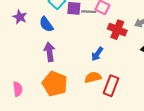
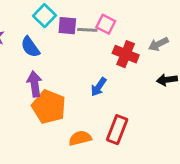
orange semicircle: (93, 77) -> (80, 138), moved
orange pentagon: (55, 84) -> (49, 107), moved

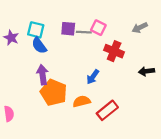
cyan square: (45, 16) -> (36, 30), moved, turned -30
gray arrow: (158, 44) -> (140, 28), moved
red rectangle: (117, 130) -> (107, 110), turned 30
orange semicircle: (80, 138) -> (82, 101), moved

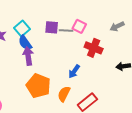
cyan square: (36, 30) -> (22, 28), turned 35
purple arrow: (42, 75) -> (28, 56), moved
orange semicircle: (82, 101) -> (64, 94), turned -49

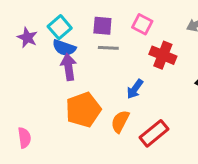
gray line: (66, 31) -> (108, 48), moved
blue semicircle: (25, 43) -> (64, 48), turned -35
orange pentagon: (38, 86) -> (83, 110), turned 30

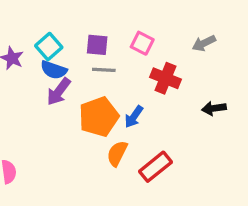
purple arrow: (69, 67) -> (59, 92), turned -135
orange pentagon: (83, 110) -> (99, 117), moved

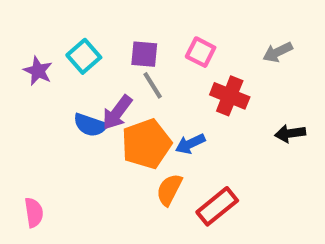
blue semicircle: (54, 70) -> (90, 125), moved
gray line: (104, 70) -> (153, 85), turned 55
purple arrow: (59, 92) -> (117, 113), moved
blue arrow: (134, 117) -> (190, 144), turned 30

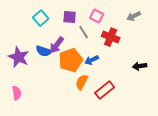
purple star: (38, 71) -> (19, 57), moved, size x1.5
gray line: (153, 85) -> (84, 32), moved
black arrow: (290, 133) -> (140, 66), moved

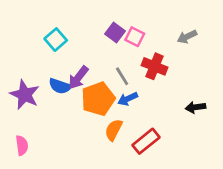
purple square: (70, 17) -> (115, 32), moved, turned 32
gray line: (84, 32) -> (122, 76), moved

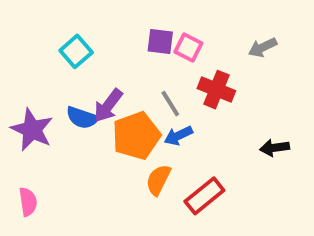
purple square: (115, 32) -> (160, 41), turned -30

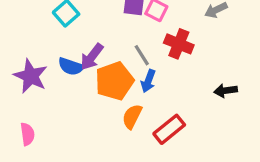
blue arrow: (178, 136) -> (148, 81), turned -45

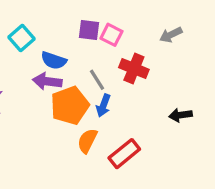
purple arrow: (92, 57) -> (47, 81), turned 60
blue semicircle: (71, 66) -> (54, 60), moved

